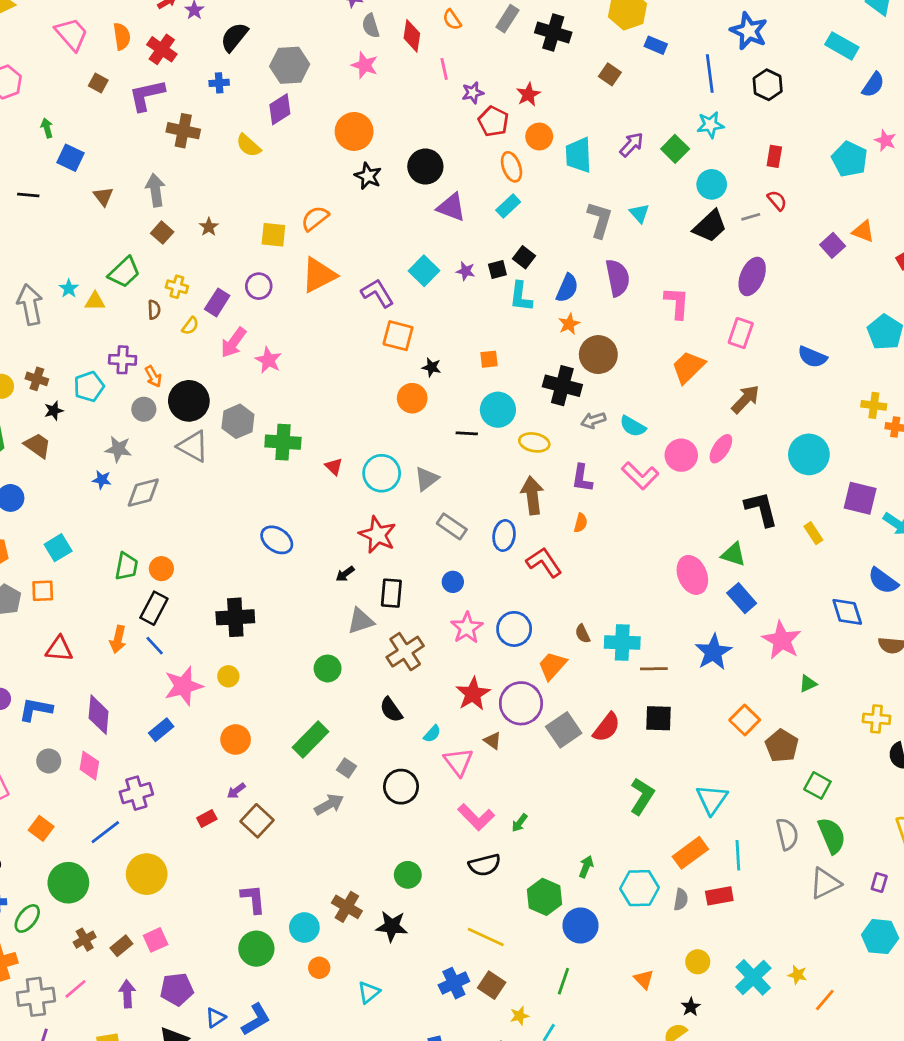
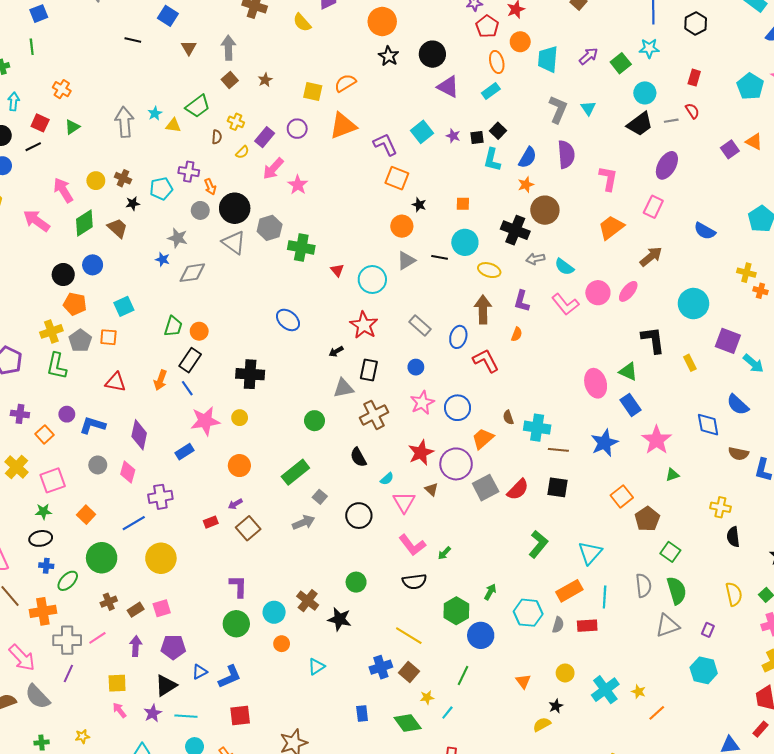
gray triangle: (427, 479) -> (406, 261), moved

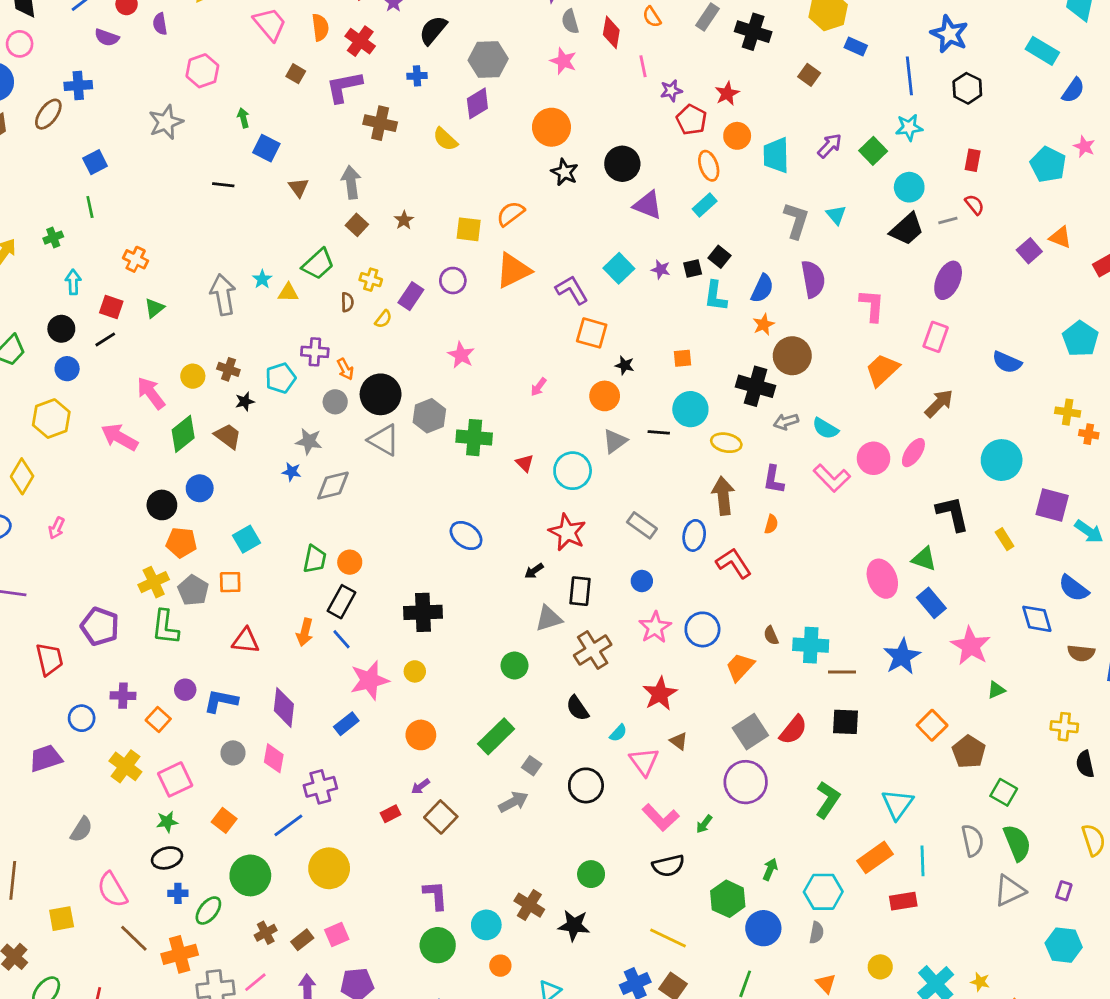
pink arrow: (273, 169) -> (539, 387), moved, size x0.6
purple circle: (456, 464) -> (746, 782), moved
gray semicircle: (558, 625) -> (817, 933), moved

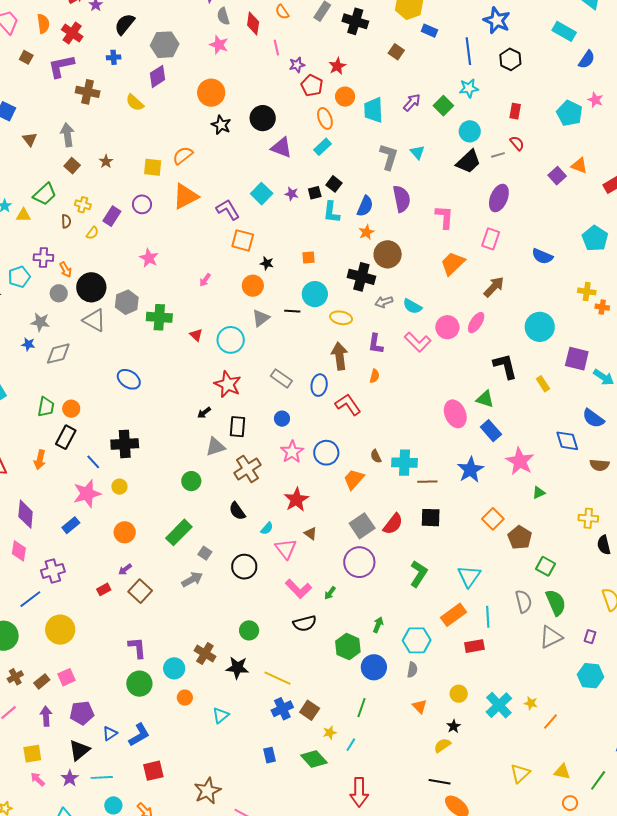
blue ellipse: (466, 536) -> (129, 379), moved
blue line: (341, 639) -> (93, 462), moved
yellow line: (668, 938) -> (277, 678), moved

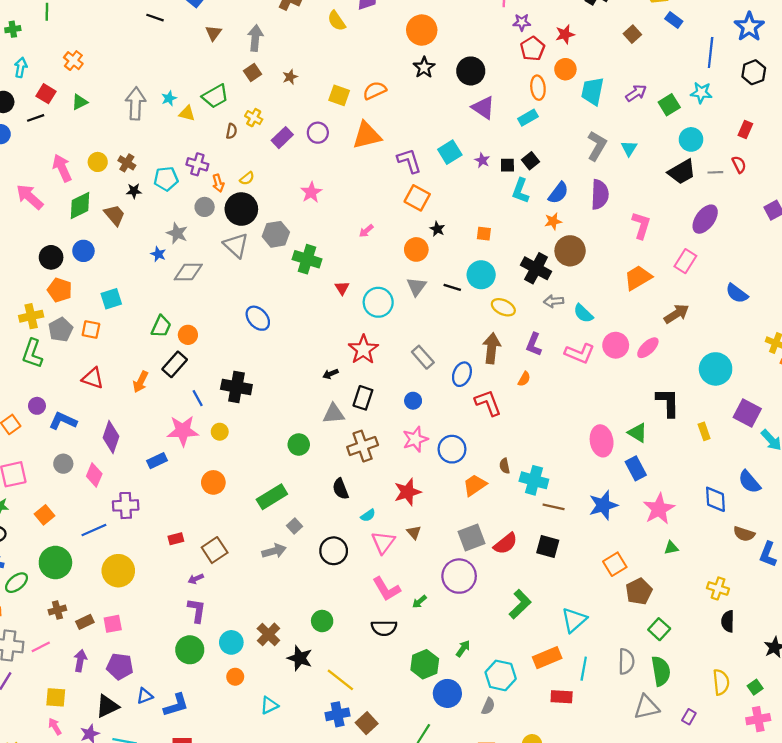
yellow semicircle: (92, 233) -> (247, 178), moved
gray triangle: (261, 318) -> (416, 287), turned -30
pink L-shape: (418, 342) -> (580, 353), turned -36
purple arrow: (125, 569) -> (196, 579), moved

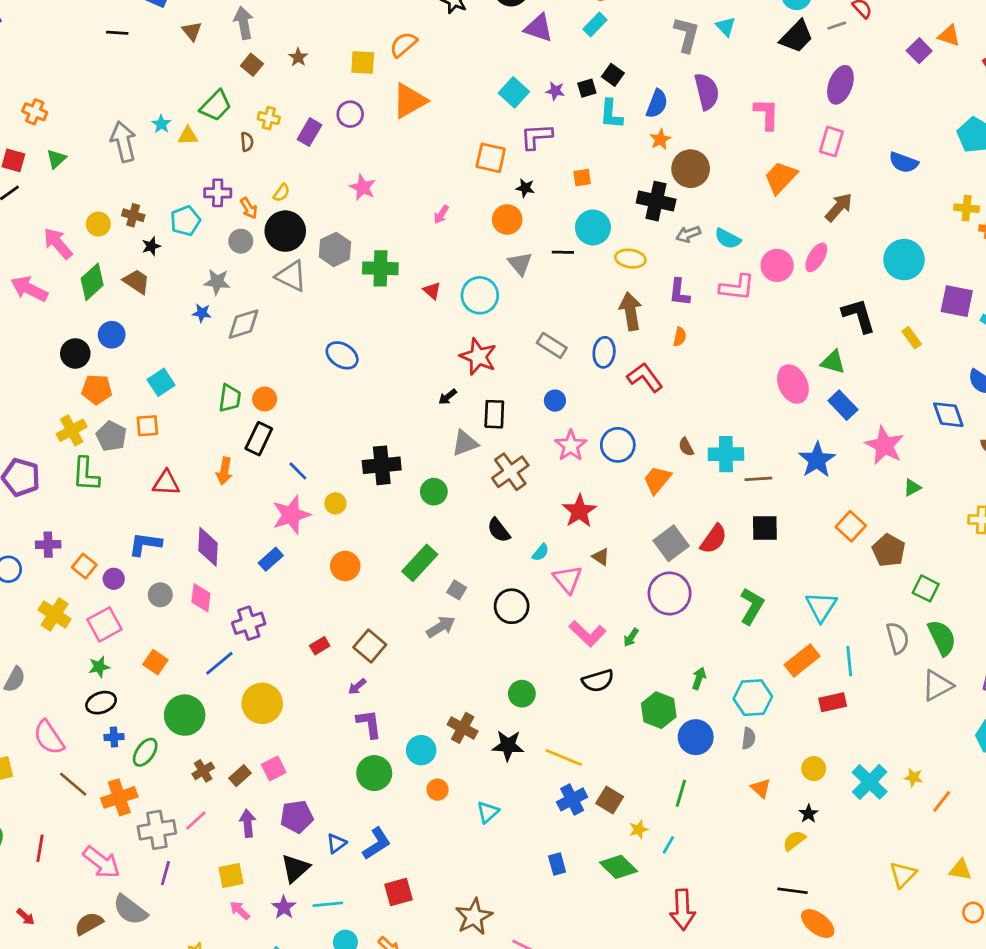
purple L-shape: (409, 161) -> (536, 136), moved, turned -60
black cross: (236, 387) -> (382, 465), moved
purple circle: (37, 406) -> (114, 579), moved

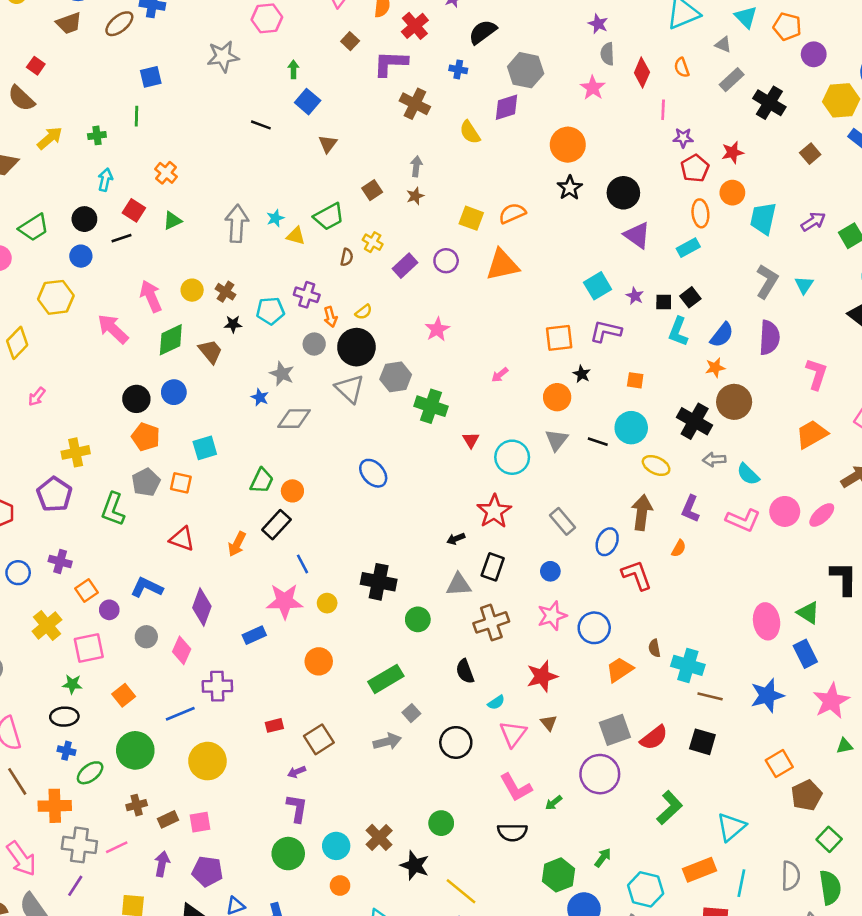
gray arrow: (244, 23) -> (416, 166), moved, size x0.7
orange square: (491, 158) -> (559, 338), turned -36
yellow cross: (72, 430) -> (76, 452), moved

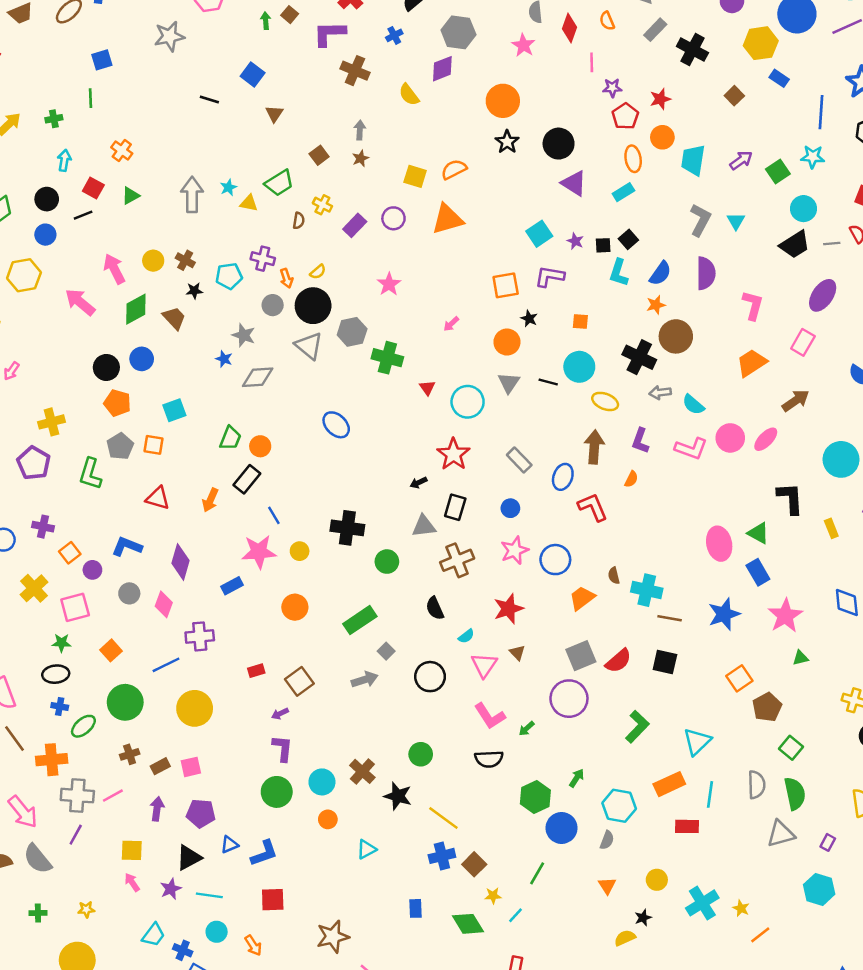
green arrow: (293, 69) -> (266, 21), moved
blue cross: (458, 69) -> (394, 35), turned -35

